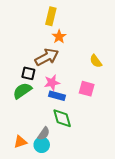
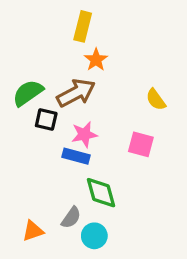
green semicircle: (22, 91) -> (28, 93), moved
blue rectangle: (57, 96) -> (76, 156), moved
cyan circle: (42, 145) -> (94, 236), moved

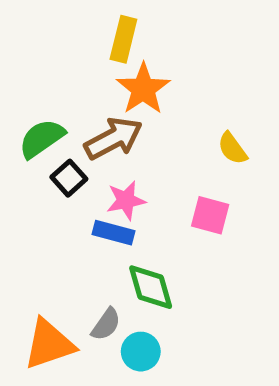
orange star: (96, 60) -> (143, 89), size x1.5
black square: (46, 119) -> (69, 178), turned 35
orange triangle: (33, 231) -> (49, 344), size x1.6

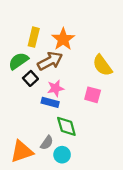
yellow rectangle: (123, 39) -> (34, 37), moved
yellow semicircle: (232, 148) -> (102, 65), size x1.5

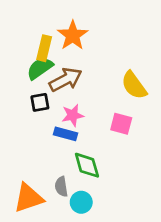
orange star: (63, 39) -> (73, 35), moved
green semicircle: (18, 61) -> (40, 68), moved
black square: (30, 78) -> (40, 102), turned 32
gray semicircle: (47, 143) -> (61, 187), turned 136

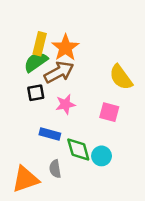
orange star: (73, 35) -> (65, 48), moved
blue rectangle: (66, 134) -> (50, 134), moved
cyan circle: (81, 202) -> (102, 156), moved

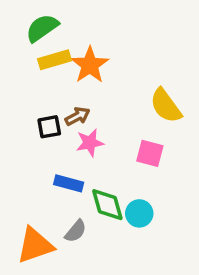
yellow rectangle: (40, 44) -> (54, 60), turned 60
green semicircle: (36, 62) -> (42, 28), moved
brown arrow: (59, 72) -> (77, 116), moved, size x0.6
gray semicircle: (55, 169) -> (76, 231), turned -132

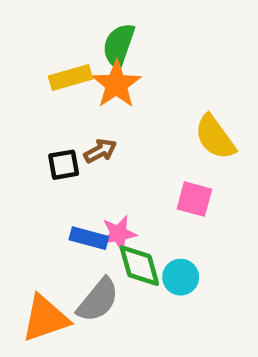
green semicircle: (42, 28) -> (119, 45), moved, turned -36
pink star: (90, 143) -> (119, 234), moved
gray semicircle: (76, 231) -> (98, 300), size x1.5

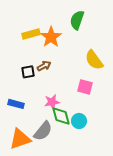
green semicircle: (119, 45) -> (77, 20), moved
blue rectangle: (89, 238) -> (16, 104), moved

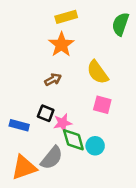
green semicircle: (77, 20) -> (120, 24), moved
yellow rectangle: (31, 34) -> (66, 17), moved
yellow semicircle: (94, 60) -> (98, 72), moved
black square: (28, 72) -> (46, 113), moved, turned 32

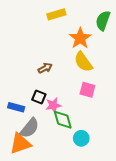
orange star: (61, 45) -> (80, 38), moved
cyan circle: (95, 146) -> (81, 138), moved
gray semicircle: (52, 158) -> (30, 128), moved

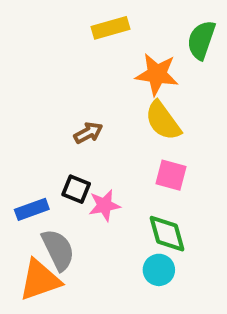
orange star: (80, 38) -> (157, 74), turned -30
blue rectangle: (16, 107) -> (32, 209), turned -35
green diamond: (63, 120) -> (167, 234), moved
gray semicircle: (30, 128) -> (58, 250), turned -65

